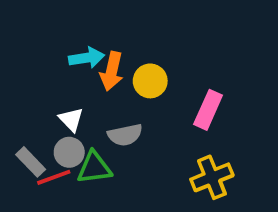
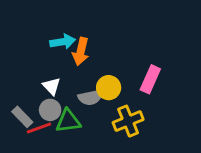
yellow circle: (150, 81) -> (109, 88), moved
yellow cross: (212, 177) -> (128, 121), moved

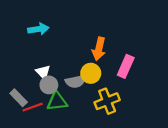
cyan arrow: (63, 42) -> (38, 29), moved
orange arrow: (81, 51) -> (99, 49), moved
gray circle: (50, 110) -> (49, 85), moved

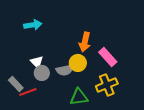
pink rectangle: (126, 66) -> (108, 57), turned -66
green triangle: (57, 101) -> (79, 97), moved
yellow cross: (107, 101) -> (107, 85), moved

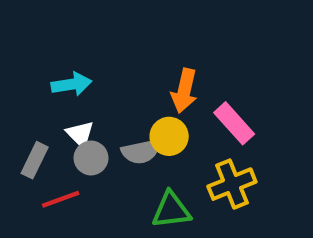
cyan arrow: (33, 25) -> (71, 84), moved
gray rectangle: (16, 84) -> (35, 160), moved, turned 70

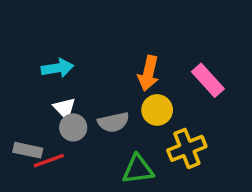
pink rectangle: (234, 123) -> (208, 80), moved
yellow circle: (169, 136) -> (157, 110), moved
gray rectangle: (35, 160) -> (28, 150), moved, turned 76

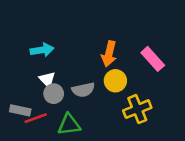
green triangle: (138, 169) -> (69, 125), moved

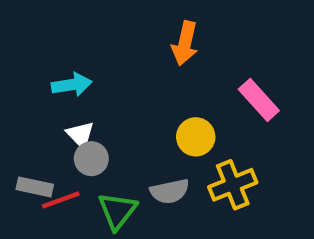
orange arrow: (109, 54) -> (185, 43), moved
gray semicircle: (83, 90) -> (170, 191), moved
green triangle: (69, 125) -> (117, 211), turned -45

